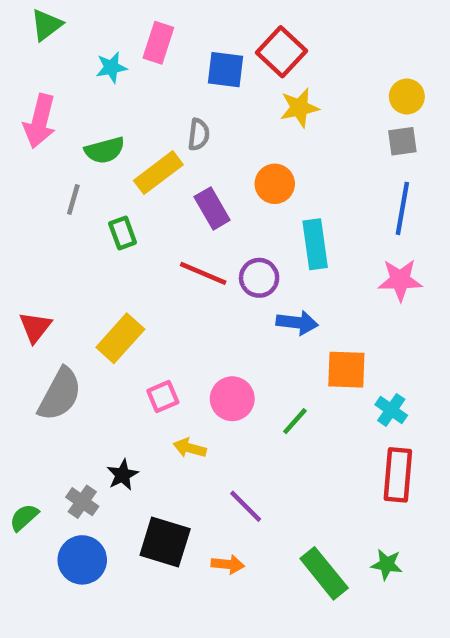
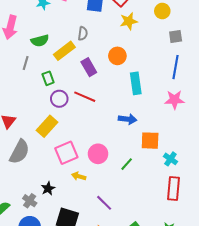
yellow circle: (407, 96) -> (162, 11), moved
purple circle: (259, 278) -> (59, 99), moved
pink square: (163, 396) -> (66, 153), size x1.6

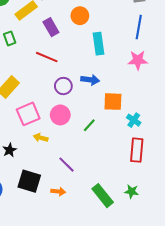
purple circle: (59, 99) -> (63, 86), moved

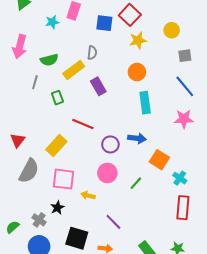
orange circle: (80, 16) -> (137, 72), moved
blue line: (139, 27) -> (185, 86), turned -50
red line: (47, 57) -> (83, 124), moved
orange square: (113, 102) -> (159, 160), turned 30
pink square: (28, 114) -> (64, 179), moved, turned 30

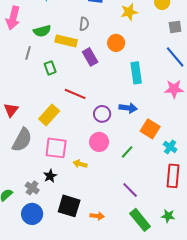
yellow rectangle: (74, 70) -> (66, 41), turned 50
orange circle: (137, 72) -> (116, 43), moved
purple line: (113, 222) -> (130, 190), moved

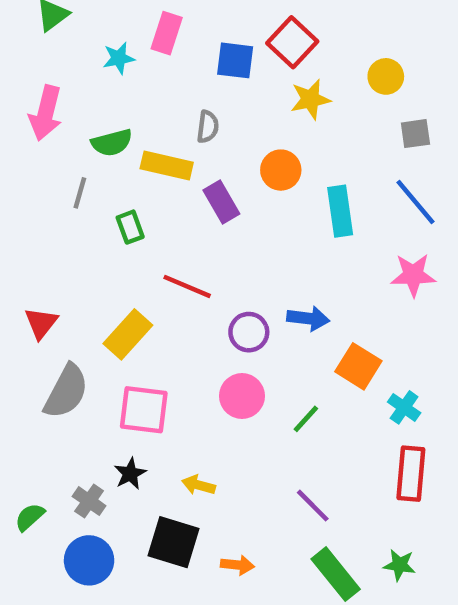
cyan rectangle: (136, 73) -> (340, 211), moved
yellow arrow: (80, 164) -> (199, 485), moved

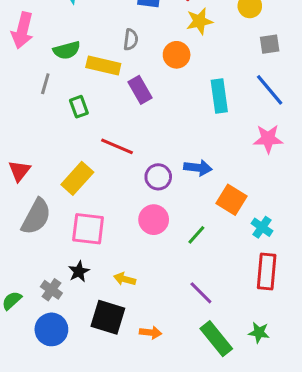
orange circle: (281, 170) -> (177, 55), moved

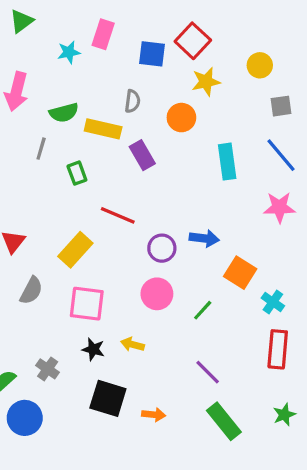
gray semicircle: (36, 217) -> (31, 291), size x0.7
black star: (79, 271) -> (93, 349), moved, turned -30
yellow arrow: (125, 279) -> (132, 344), moved
blue circle: (51, 329) -> (25, 418), moved
green star: (259, 333) -> (284, 415), moved, turned -30

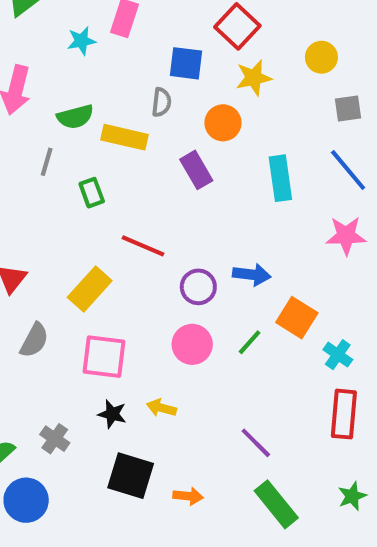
blue square: (152, 54) -> (186, 63), moved
purple rectangle: (142, 155) -> (196, 170), moved
green line: (203, 310) -> (250, 342), moved

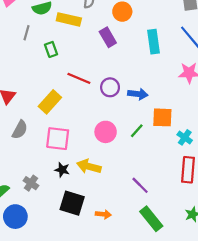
purple circle: (198, 287) -> (110, 87), moved
orange square: (297, 318) -> (162, 117), turned -30
yellow arrow: (161, 408) -> (89, 166), size x1.5

